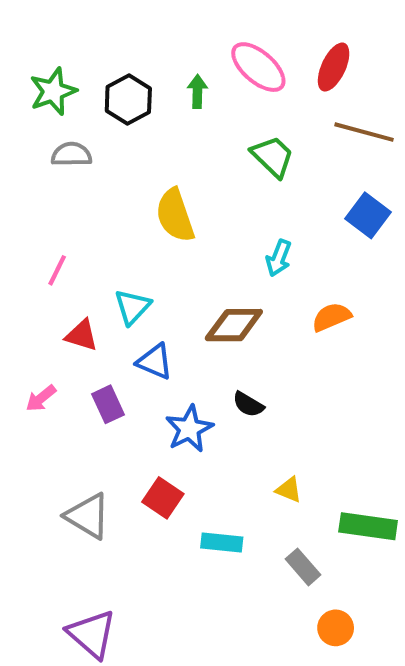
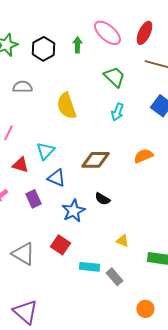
gray semicircle: (71, 154) -> (22, 87), moved
cyan arrow: (279, 258) -> (117, 112), moved
gray rectangle: (303, 567) -> (114, 277), moved

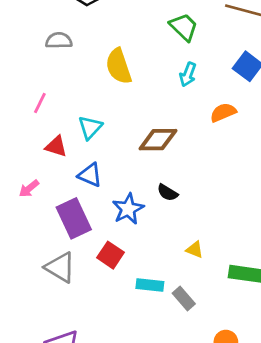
orange semicircle: (143, 156) -> (223, 112), moved
blue triangle: (56, 178) -> (90, 175), moved
purple rectangle: (33, 199) -> (74, 218), moved, size x1.6

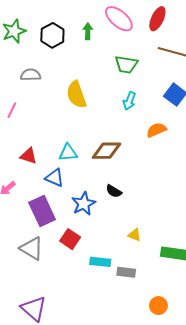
green trapezoid: (184, 27) -> (126, 64), turned 145
pink line: (40, 103) -> (12, 110), moved
cyan triangle: (90, 127) -> (68, 153), moved, turned 42
gray rectangle: (184, 299) -> (126, 272), turned -42

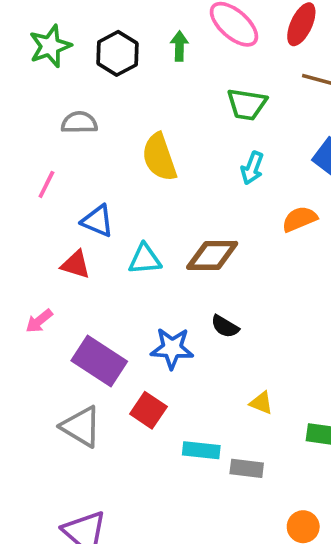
blue triangle: (55, 178) -> (97, 221), moved
blue star: (84, 204) -> (172, 348), turned 30
purple rectangle: (42, 211) -> (99, 361), turned -32

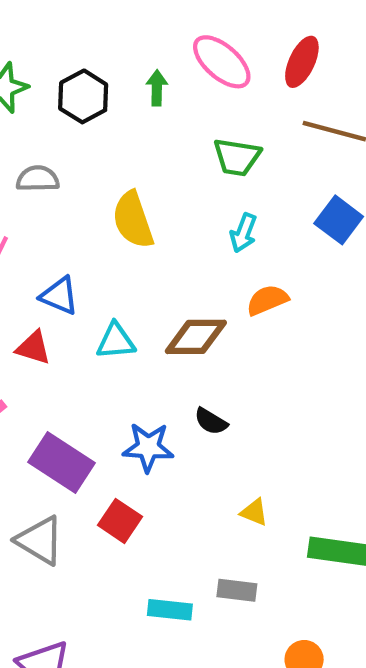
orange semicircle: (300, 219) -> (267, 300), moved
cyan rectangle: (201, 450) -> (170, 610), moved

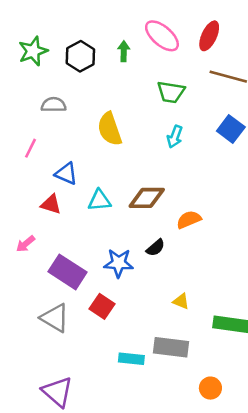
orange semicircle: (267, 300) -> (189, 220), moved
black semicircle: (211, 421) -> (156, 248), turned -72
gray rectangle: (237, 590) -> (171, 347), size x1.5

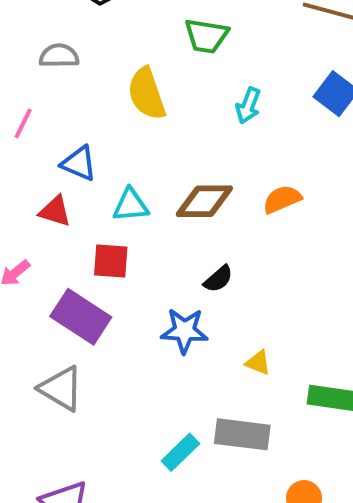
green trapezoid: (171, 92) -> (206, 36), moved
orange semicircle: (189, 220) -> (282, 199), moved
blue star: (119, 263) -> (184, 331), moved
red square: (102, 306) -> (111, 261), moved, turned -30
cyan rectangle: (131, 359) -> (180, 452), turned -50

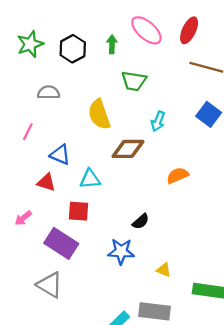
brown diamond: (204, 201) -> (128, 149), moved

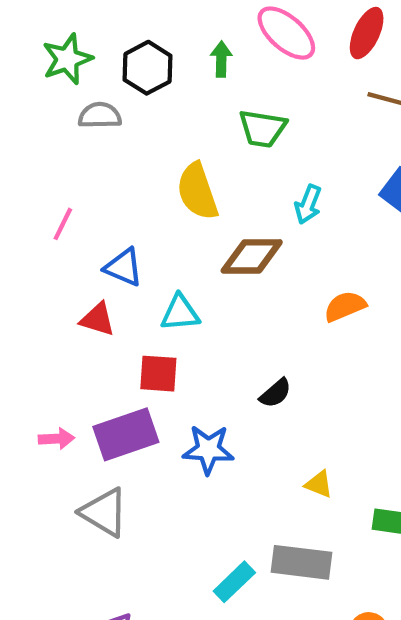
gray semicircle: (49, 93) -> (100, 115), moved
pink arrow: (23, 218) -> (56, 439), moved, turned -144
purple rectangle: (61, 243) -> (126, 434), turned -52
blue star: (121, 251) -> (208, 450), moved

